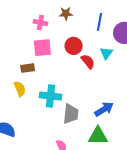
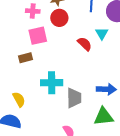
red circle: (74, 46) -> (59, 18), moved
yellow semicircle: (20, 89) -> (19, 99), moved
blue arrow: (104, 109) -> (106, 89), turned 42

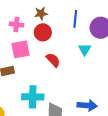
red semicircle: (85, 44) -> (53, 60), moved

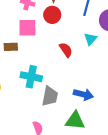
red semicircle: (53, 60) -> (66, 50), moved

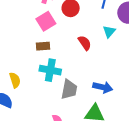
pink square: (27, 28) -> (46, 21), turned -30
brown rectangle: (11, 47) -> (43, 46), moved

